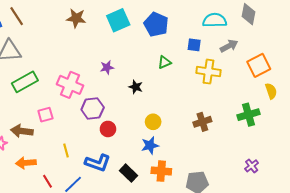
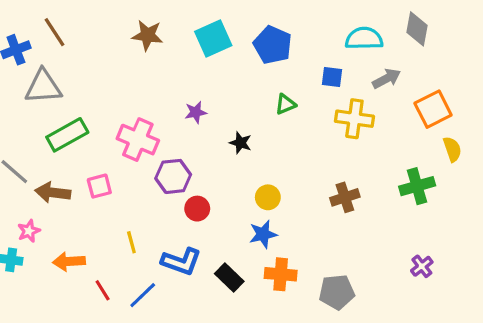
brown arrow: (22, 131) -> (53, 193), moved

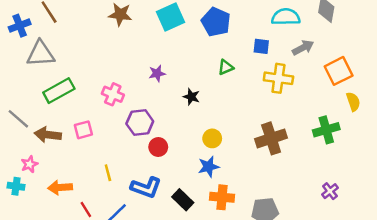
pink cross: (138, 140) -> (113, 94), size x0.7
brown cross: (345, 197) -> (271, 138), size x1.4

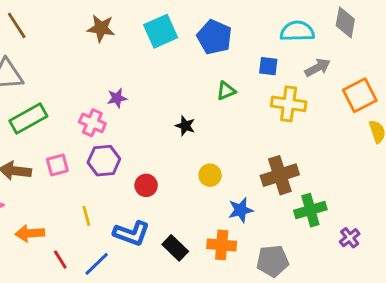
purple star: (157, 73) -> (117, 98), moved
purple hexagon: (140, 122) -> (104, 161), moved
green cross: (326, 130) -> (310, 210), moved
blue star: (209, 167) -> (241, 210), moved

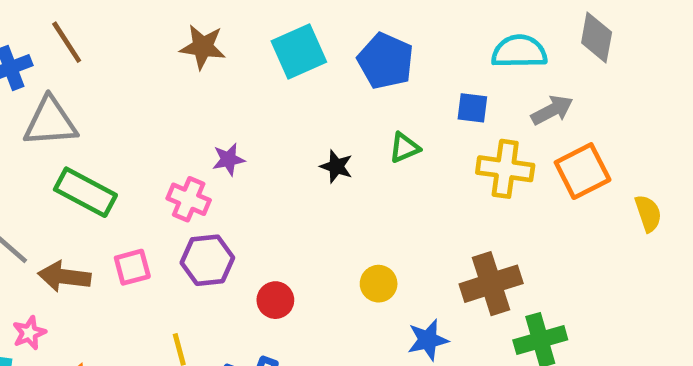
orange square: (360, 95) -> (583, 171), moved
green rectangle: (28, 118) -> (85, 192), turned 57
black star: (185, 126) -> (336, 166), moved

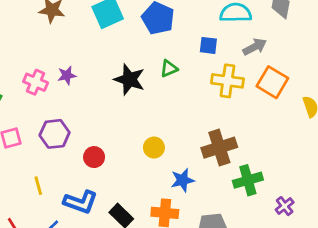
black star: (336, 166) -> (129, 79), size x1.6
orange square: (583, 171) -> (272, 82), turned -32
pink cross: (189, 199) -> (36, 82), moved

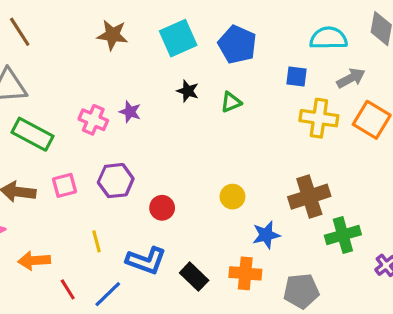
green triangle: (169, 69) -> (231, 102), moved
purple star: (67, 75) -> (130, 112), turned 30
black star: (129, 79) -> (188, 91), moved, size x0.6

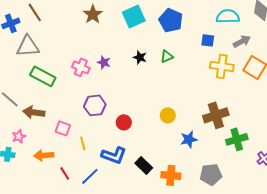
brown star: (112, 35) -> (93, 14), turned 30
black star: (188, 91) -> (140, 57), moved
pink square: (64, 185) -> (63, 128), moved, turned 35
orange cross: (245, 273) -> (171, 175), moved

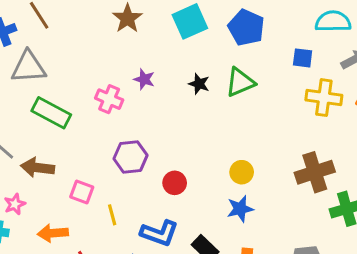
green triangle: (167, 56) -> (240, 82), size x1.5
purple star: (104, 62) -> (144, 79), moved
blue star: (189, 139) -> (240, 209), moved

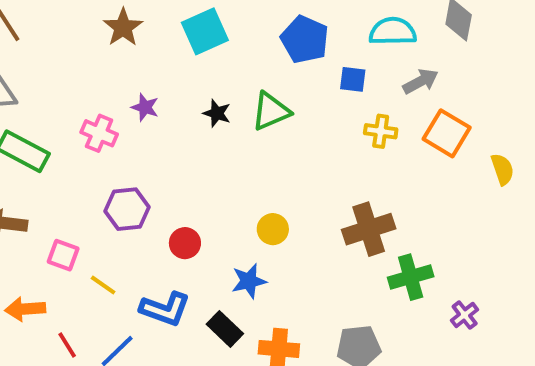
blue pentagon: (246, 28) -> (305, 39), moved
yellow cross: (324, 98) -> (381, 131), size x0.7
blue star: (240, 209) -> (249, 281), moved
yellow line: (112, 215) -> (103, 285), turned -40

